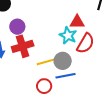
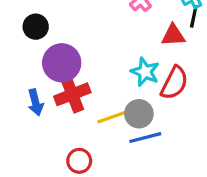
red triangle: (77, 22) -> (173, 35), moved
purple circle: (17, 27) -> (62, 63), size x1.5
red circle: (44, 86) -> (79, 161), moved

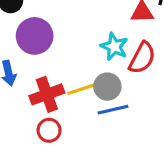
red cross: (72, 94) -> (47, 94), moved

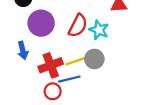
red semicircle: (142, 58) -> (78, 26), moved
blue line: (113, 110) -> (69, 79), moved

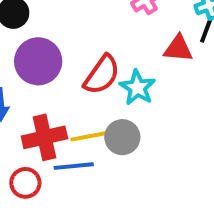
red circle: (53, 91) -> (25, 183), moved

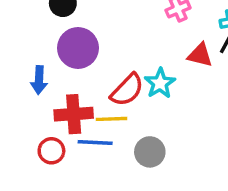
red semicircle: (102, 75) -> (127, 90), moved
gray circle: (122, 137) -> (150, 152), moved

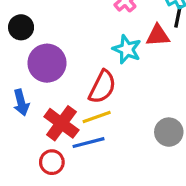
cyan star: (160, 83) -> (127, 49), moved
red cross: (74, 114) -> (61, 123), turned -32
gray circle: (150, 152) -> (169, 132), moved

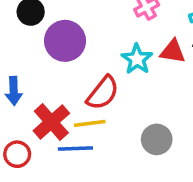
purple circle: (47, 63) -> (65, 41), moved
gray circle: (169, 132) -> (157, 139), moved
red circle: (52, 162) -> (17, 154), moved

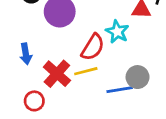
cyan star: (137, 59) -> (117, 32), moved
blue line: (75, 148) -> (120, 90), moved

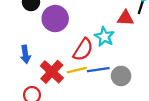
blue line: (120, 90) -> (98, 70), moved

